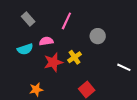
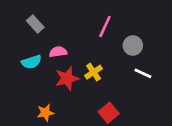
pink line: (66, 21) -> (105, 26), moved
gray circle: (98, 36) -> (133, 46), moved
white line: (124, 67) -> (143, 73), moved

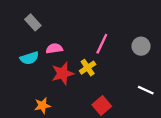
pink line: (105, 26) -> (102, 44), moved
gray circle: (133, 46) -> (141, 46), moved
white line: (143, 73) -> (146, 90), moved

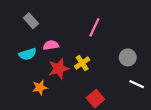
pink line: (102, 44) -> (94, 27), moved
gray circle: (141, 46) -> (128, 57), moved
orange star: (42, 106) -> (40, 87), moved

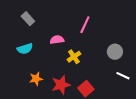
pink semicircle: (51, 45) -> (57, 40), moved
red star: (59, 69) -> (61, 85), moved

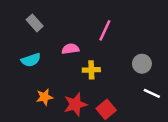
yellow cross: (74, 57) -> (91, 70), turned 32

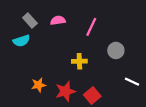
pink semicircle: (70, 49) -> (58, 20), moved
cyan semicircle: (31, 60) -> (21, 41), moved
gray circle: (142, 64) -> (116, 50), moved

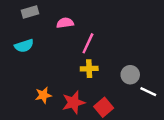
gray rectangle: (30, 20) -> (30, 12), moved, turned -64
pink line: (91, 27) -> (88, 43), moved
gray circle: (116, 50) -> (130, 75), moved

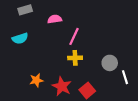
white line: (148, 92) -> (125, 77), turned 48
red star: (73, 102) -> (62, 86), turned -30

